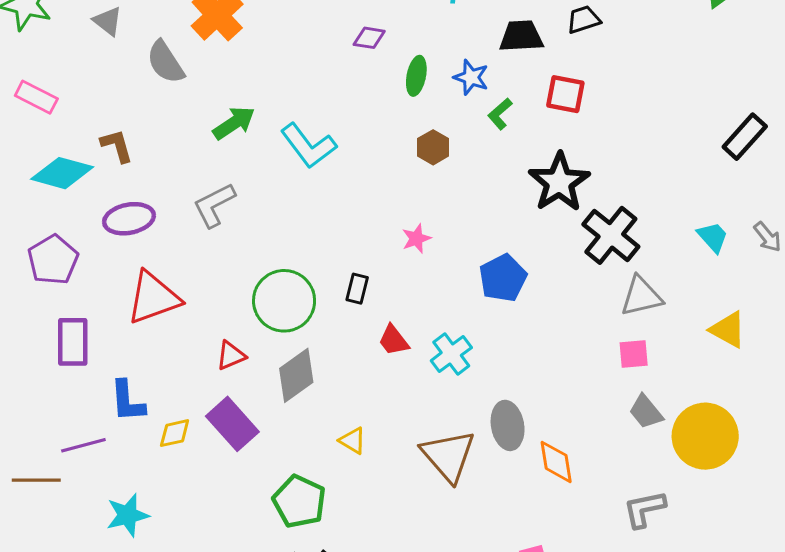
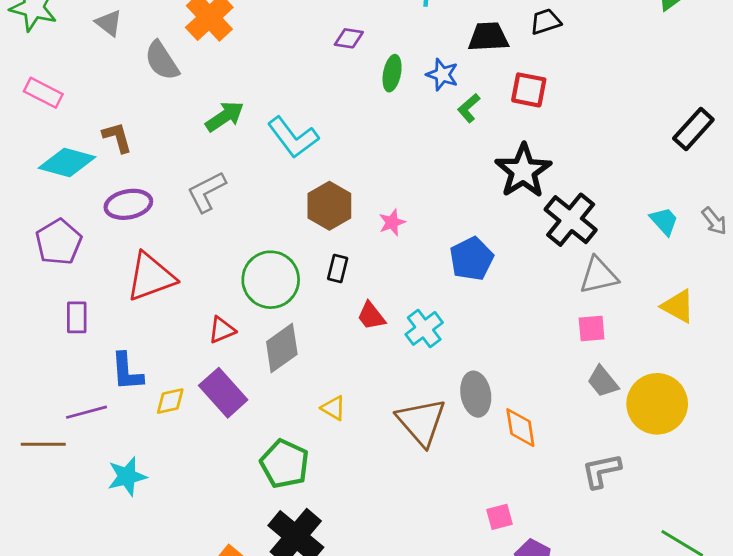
brown hexagon: (433, 147) -> (329, 206), moved, size x1.5
purple rectangle: (73, 342) -> (77, 317), size x0.7

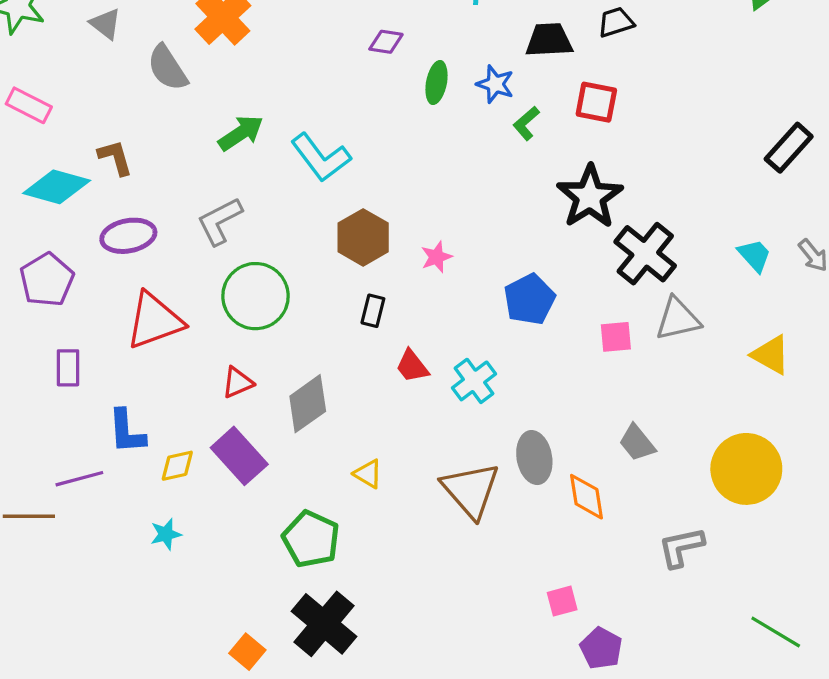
green circle: (271, 280) -> (256, 296), moved
pink square: (592, 328) -> (616, 337), moved
gray trapezoid: (603, 382) -> (637, 443), moved
cyan star: (127, 476) -> (166, 534), moved, size x0.7

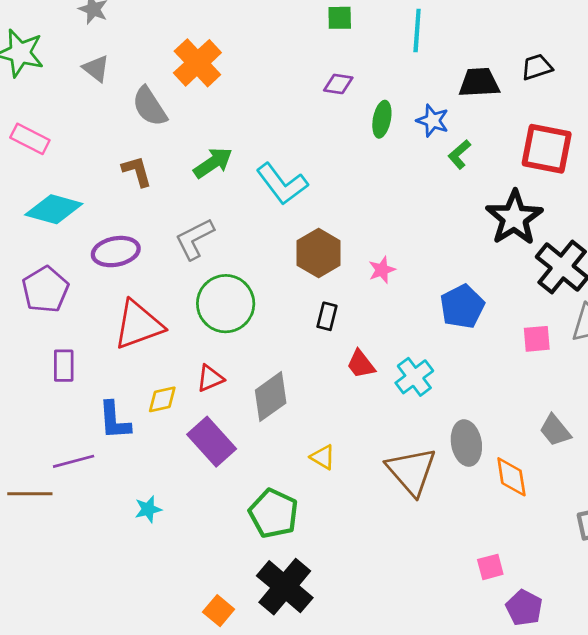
red square: (596, 102) -> (547, 149), moved, size x1.4
brown L-shape: (115, 158) -> (137, 171), moved
yellow diamond: (177, 466) -> (162, 399), moved

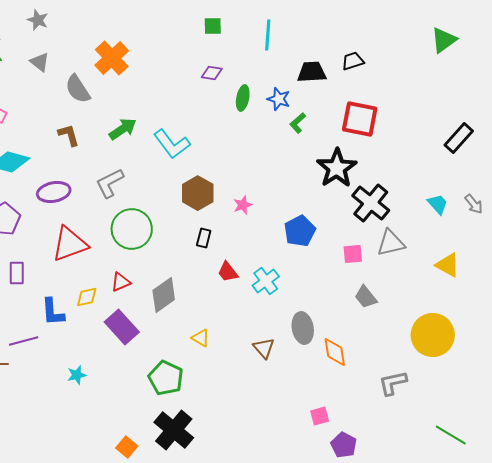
gray trapezoid: (555, 430) -> (366, 297), moved
brown triangle: (411, 471) -> (264, 348), size x0.6

